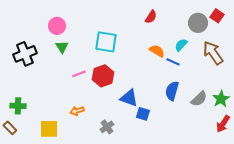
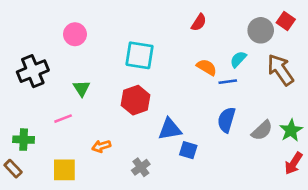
green triangle: (62, 47) -> (82, 88), moved
blue line: (173, 62) -> (228, 82), turned -32
pink line: (79, 74) -> (63, 119), moved
blue triangle: (129, 98) -> (170, 129), turned -30

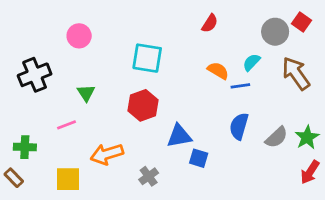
orange arrow: (101, 146) -> (107, 154), size x1.6

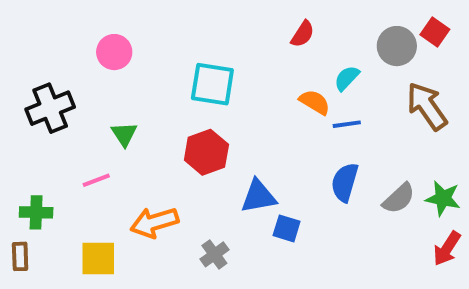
cyan semicircle: (251, 62) -> (347, 78), moved
green star: (307, 137) -> (443, 198), turned -30
brown rectangle: (14, 178) -> (20, 256), turned 42

